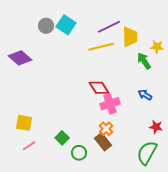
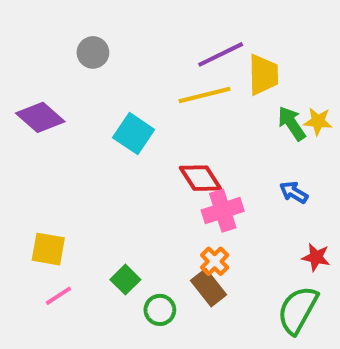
cyan square: (66, 25) -> (134, 134), moved
yellow star: (157, 47) -> (318, 121), moved

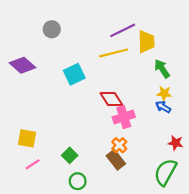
yellow star: (318, 121) -> (164, 93), moved
cyan square: (134, 134) -> (74, 74), turned 30
green circle: (160, 310) -> (78, 181), moved

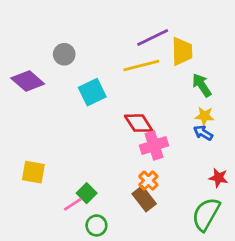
gray circle: (52, 29) -> (64, 54), moved
pink line: (33, 164) -> (73, 204), moved

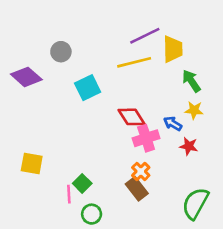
blue arrow: (203, 133) -> (173, 124), moved
red star: (219, 178) -> (189, 146), moved
pink line: (73, 204) -> (69, 194), turned -60

